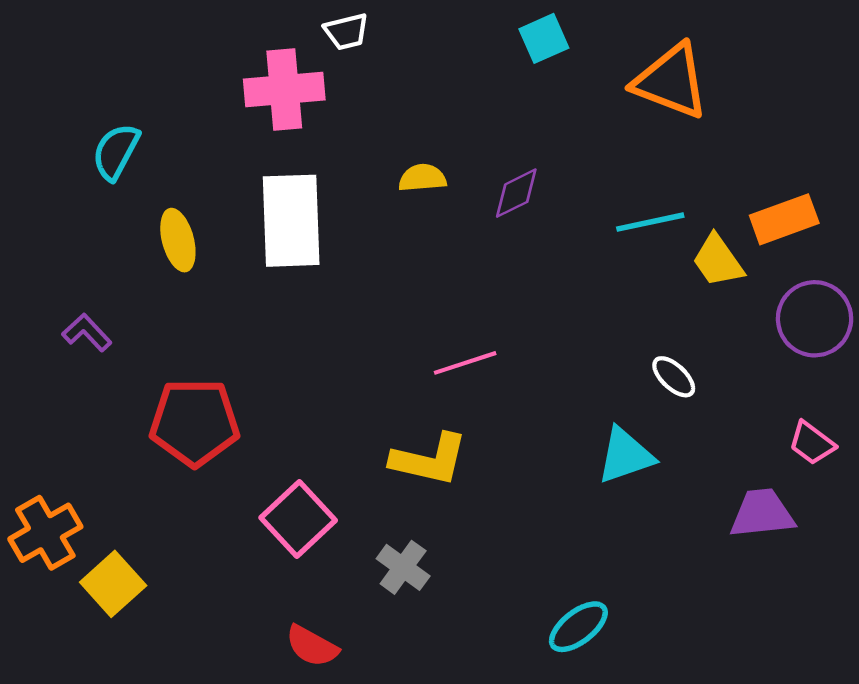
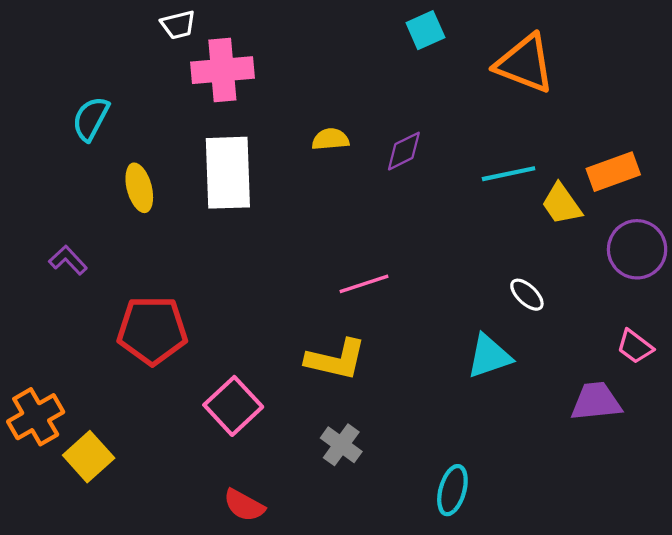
white trapezoid: (346, 32) -> (178, 25), moved
gray cross: (403, 567) -> (341, 445), moved
cyan ellipse: (578, 627) -> (452, 490), turned -36

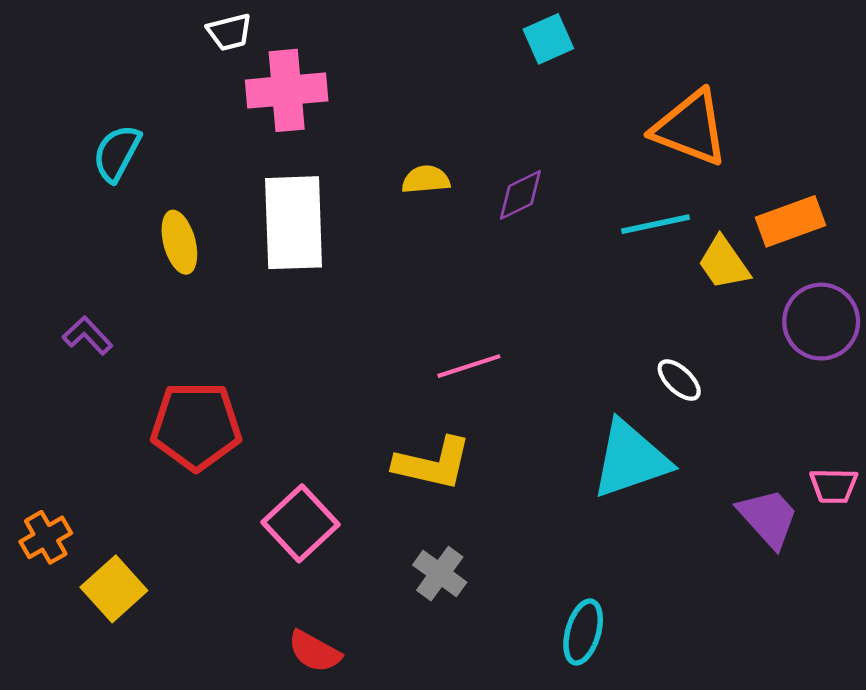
orange triangle: (525, 64) -> (690, 128), moved
pink trapezoid: (635, 347) -> (834, 486), moved, turned -36
cyan triangle: (489, 356) -> (630, 459), size x1.4
purple trapezoid: (596, 402) -> (768, 518), turned 54
orange cross: (36, 417) -> (46, 537), size x0.7

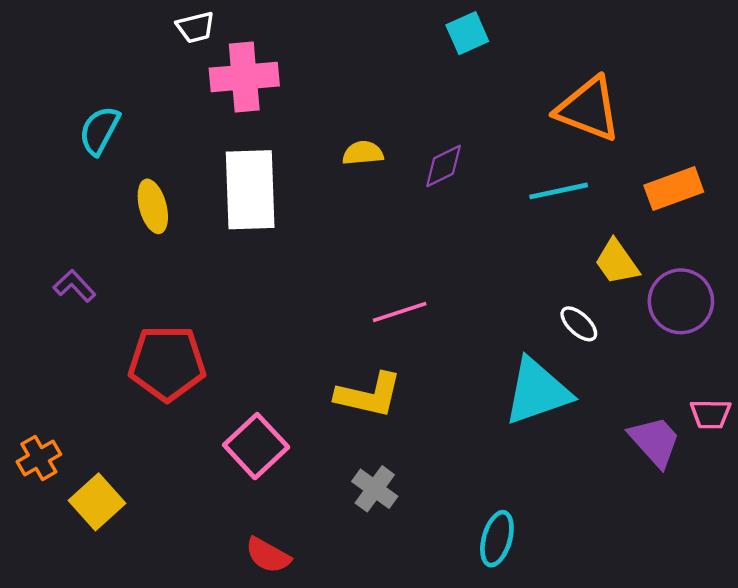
yellow trapezoid: (724, 263) -> (617, 262), moved
purple circle: (821, 322) -> (681, 301), moved

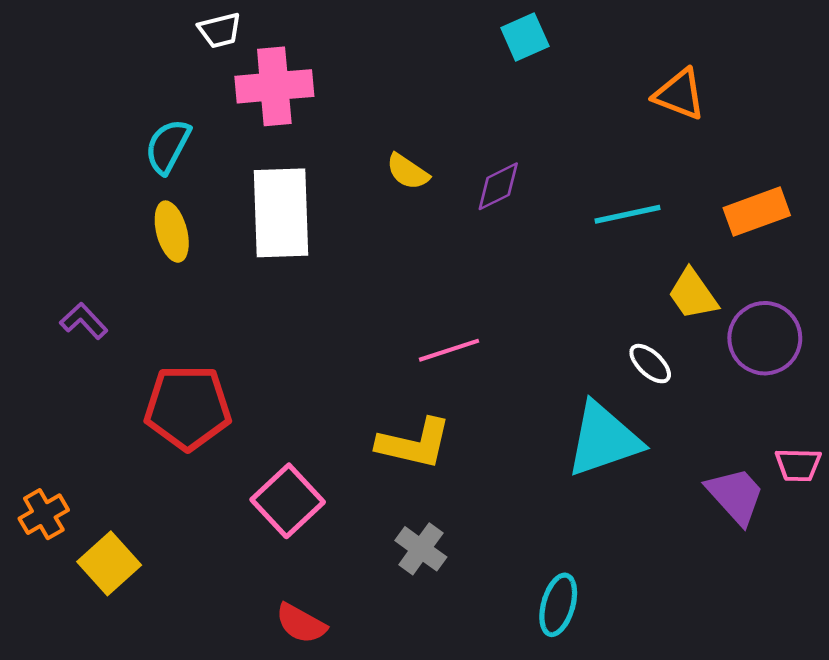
orange triangle: (588, 109) -> (680, 94), moved, size x0.7
cyan semicircle: (99, 130) -> (168, 146), moved
yellow semicircle: (363, 153) -> (408, 172), turned -141

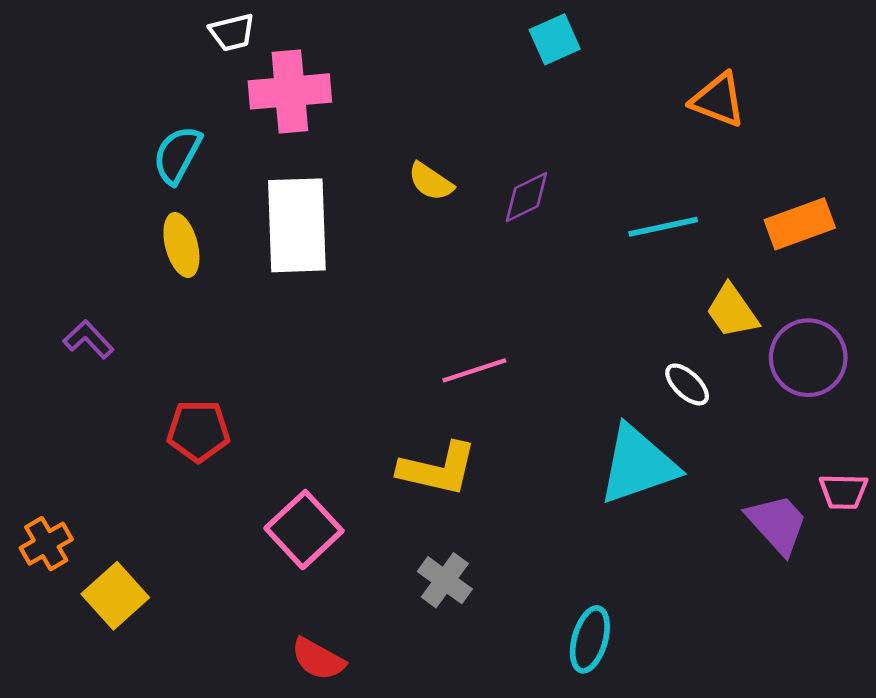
red pentagon: (188, 408) -> (198, 431), size x0.7

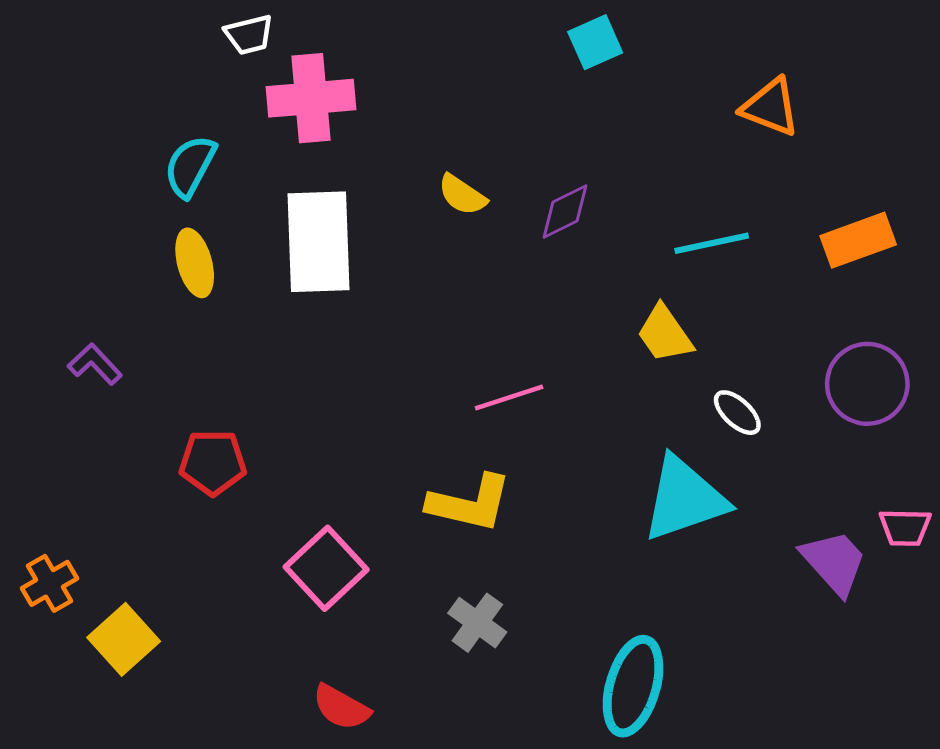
yellow trapezoid: (732, 311) -> (665, 334), moved
cyan ellipse: (590, 639) -> (633, 686), size x1.4

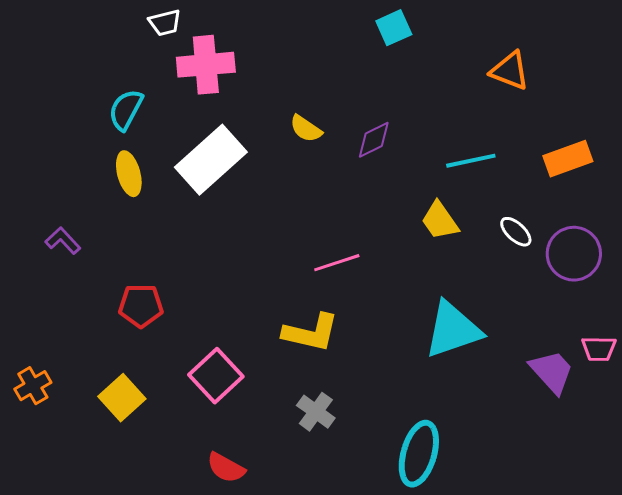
white rectangle: (319, 242) -> (211, 160), turned 50
white ellipse: (737, 413) -> (516, 232), moved
yellow square: (124, 639) -> (122, 398), moved

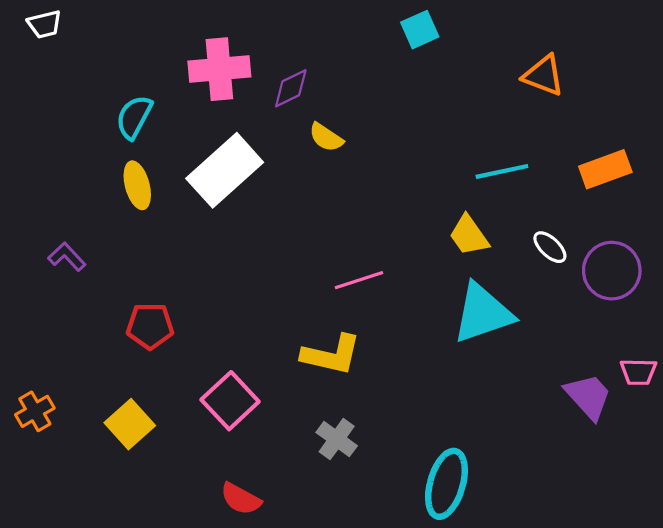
white trapezoid: (165, 23) -> (44, 24), moved
purple diamond: (374, 140) -> (291, 88), moved
cyan triangle: (453, 330) -> (483, 313), moved

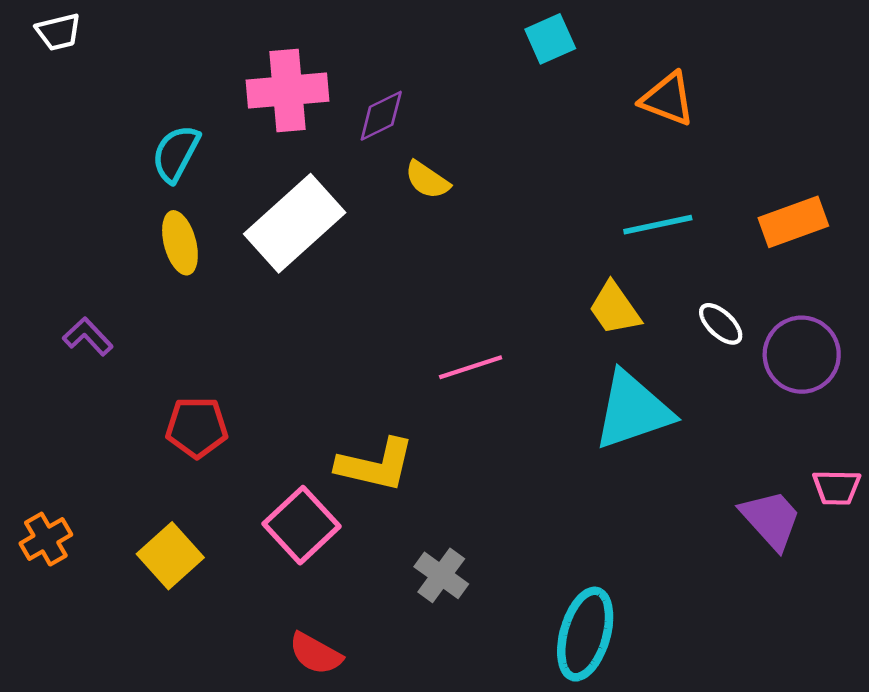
orange triangle: (544, 75) -> (668, 99), moved
yellow L-shape: (331, 355) -> (376, 465), moved

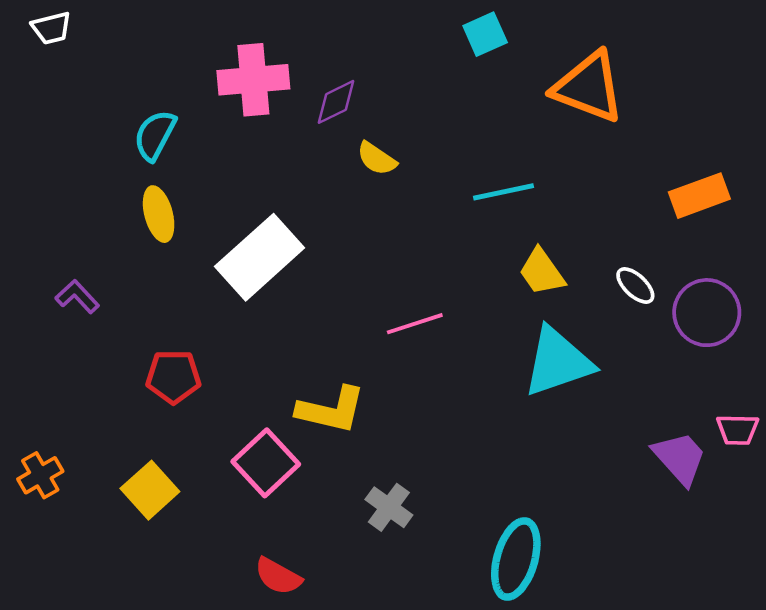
orange triangle: (668, 99) -> (589, 87), size x1.5
white rectangle: (295, 223) -> (260, 257), moved
cyan line: (658, 225) -> (504, 192), moved

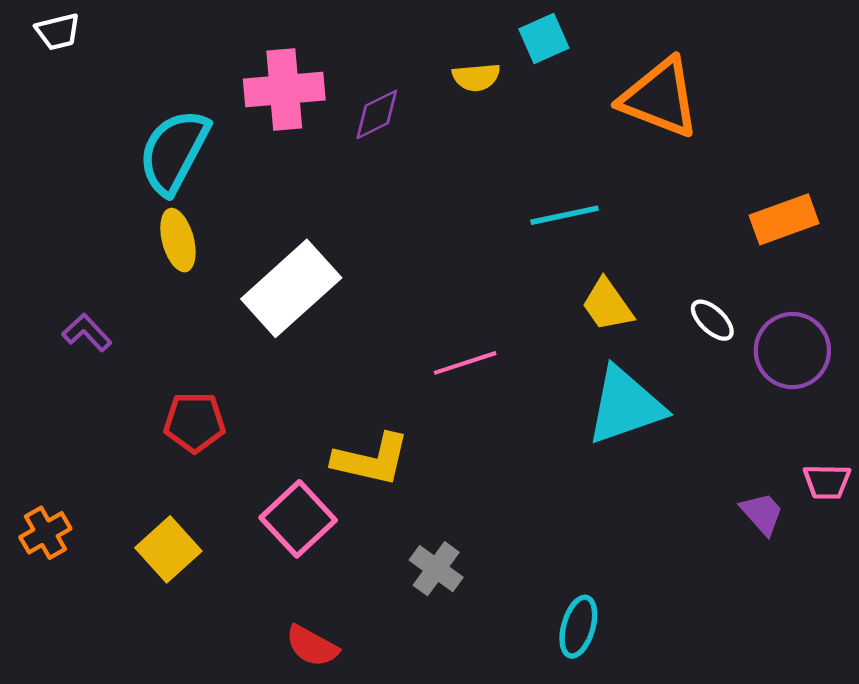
cyan semicircle: (155, 135) -> (174, 152), size x1.5
yellow semicircle: (377, 159) -> (476, 77), moved, turned -39
purple trapezoid: (680, 458) -> (762, 513), size x0.7
cyan ellipse: (516, 559) -> (578, 627), size x0.7

